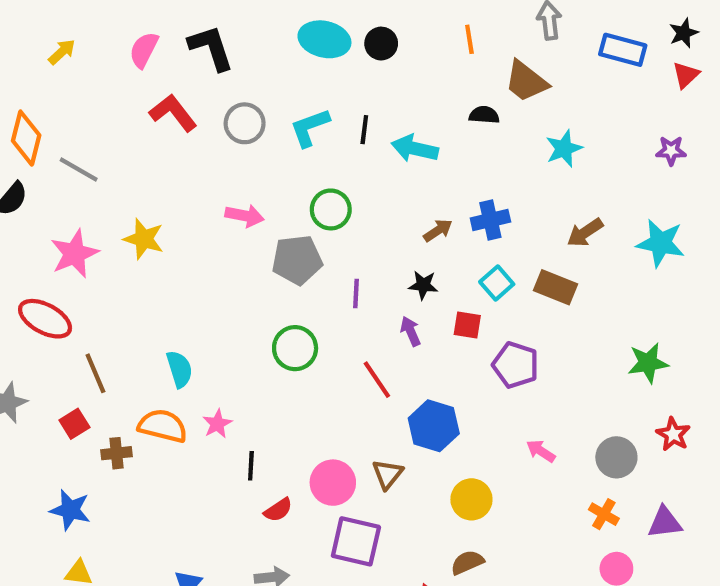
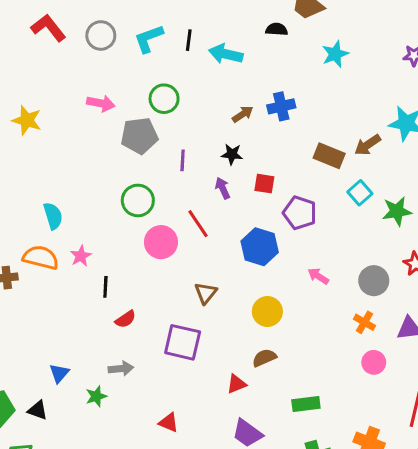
brown arrow: (585, 233) -> (368, 145), moved
cyan square: (497, 283) -> (360, 193), moved
blue hexagon: (434, 426) -> (260, 247), moved
pink circle: (333, 483) -> (161, 242), moved

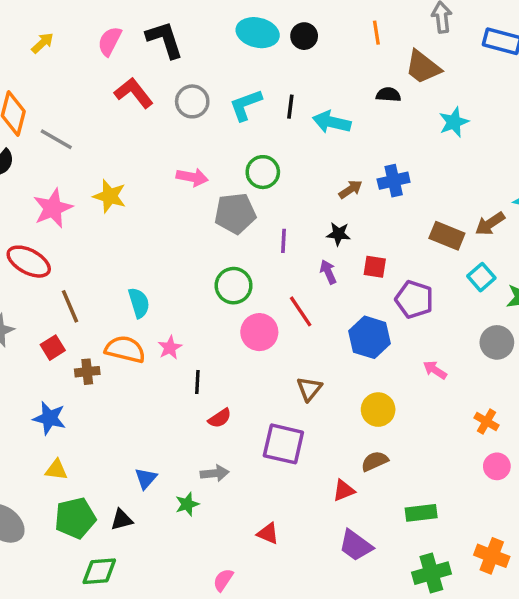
gray circle: (374, 281) -> (497, 342), moved
black triangle: (38, 410) -> (122, 520), turned -35

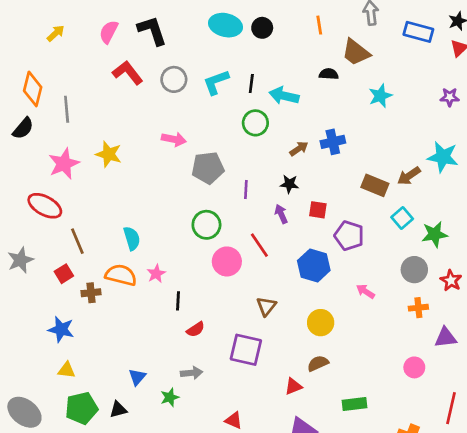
gray line: (56, 139) -> (67, 109), turned 55
green circle: (263, 172) -> (255, 123), moved
orange cross: (487, 422) -> (418, 308), moved, turned -36

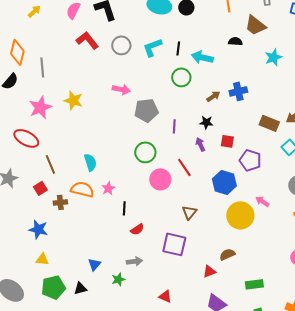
yellow circle: (321, 323) -> (240, 215), moved, size x1.4

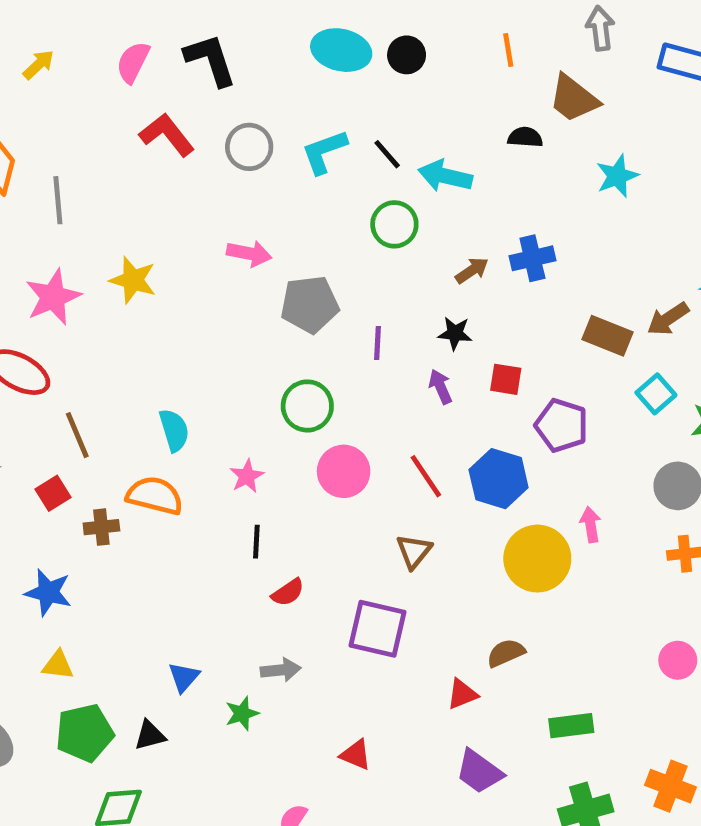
black line: (178, 48) -> (387, 154), turned -48
red line: (184, 167) -> (426, 476), moved
pink star: (108, 188) -> (247, 476), moved
pink arrow: (262, 201) -> (591, 525), turned 48

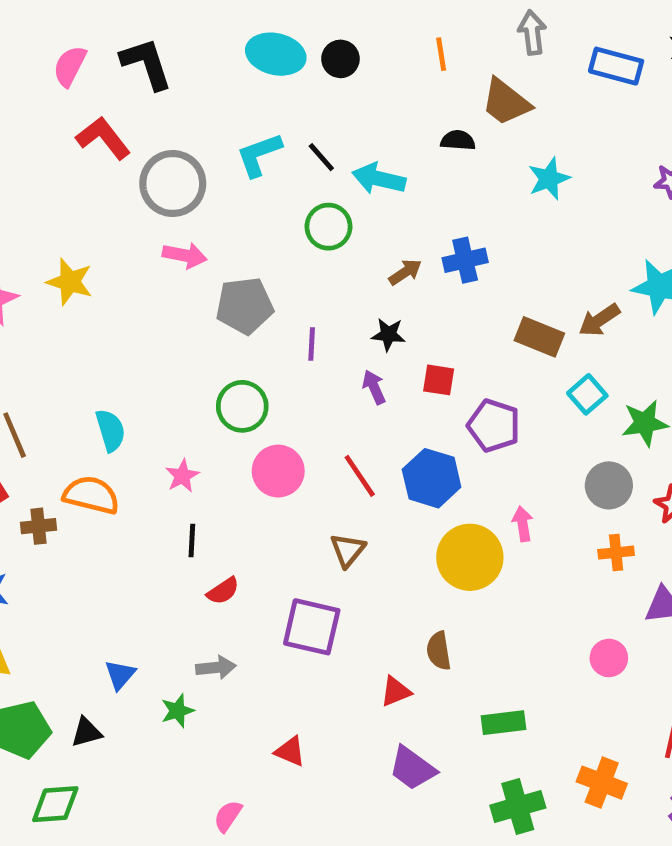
gray circle: (249, 147) -> (173, 183), moved, size x1.4
brown semicircle: (506, 653) -> (439, 651), turned -75

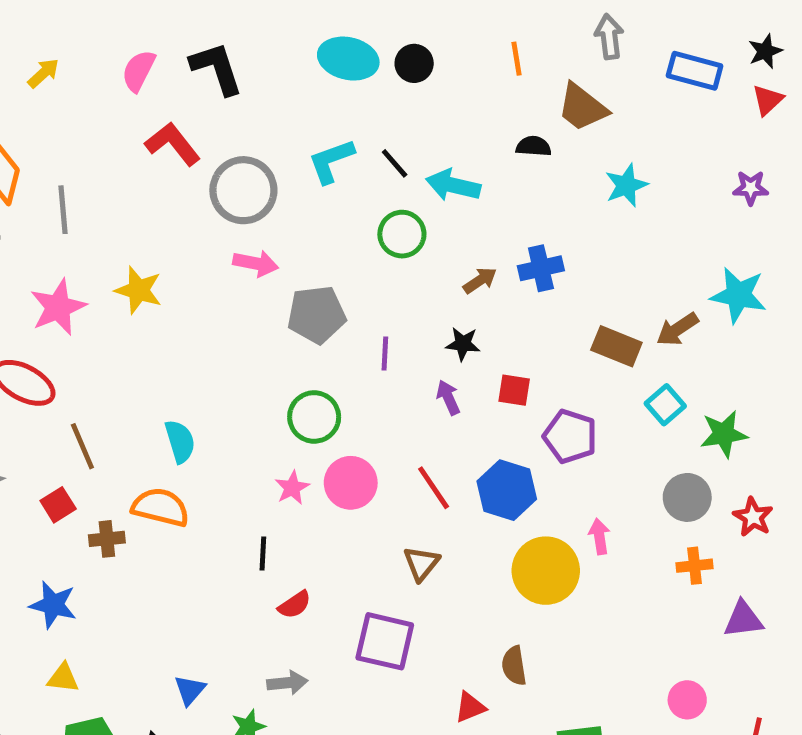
pink star: (182, 476) -> (292, 488), moved
pink circle: (609, 658) -> (687, 700), moved

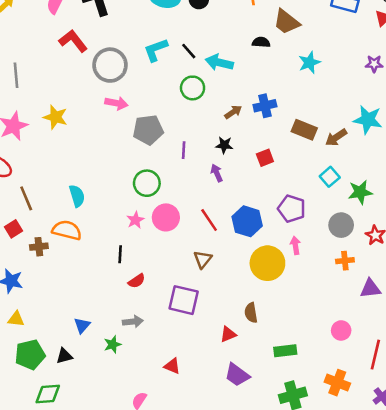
brown rectangle: (616, 346) -> (304, 130), moved
red square: (514, 390) -> (265, 158), moved, turned -30
purple pentagon: (570, 436) -> (292, 209), moved

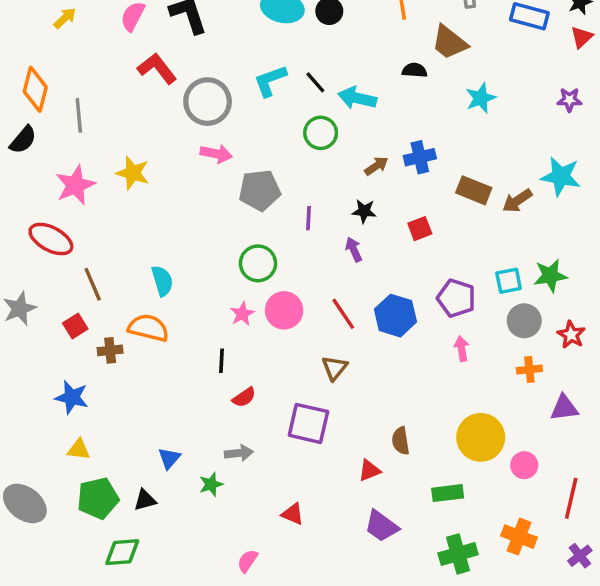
cyan square: (330, 177) -> (509, 281), moved, turned 30
yellow circle: (267, 263) -> (481, 437), moved

